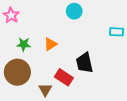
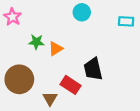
cyan rectangle: (117, 32) -> (126, 21), moved
green star: (24, 44) -> (36, 42), moved

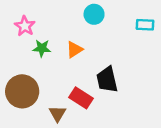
pink star: (12, 17) -> (25, 26), moved
orange triangle: (56, 49) -> (74, 50), moved

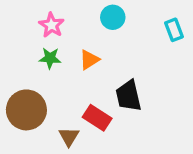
cyan rectangle: (145, 25) -> (174, 30), turned 66
pink star: (25, 26) -> (52, 25), moved

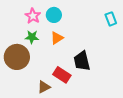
cyan circle: (113, 17) -> (54, 15), moved
brown circle: (26, 110) -> (17, 57), moved
brown triangle: (69, 137) -> (44, 87), turned 32

